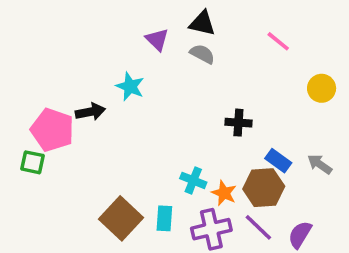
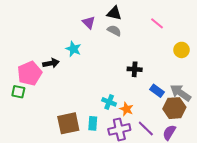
pink pentagon: (52, 130) -> (30, 73), turned 30
gray arrow: (320, 164) -> (180, 93), size x1.5
brown hexagon: (264, 188) -> (174, 108), moved
brown square: (121, 218) -> (68, 123), turned 35

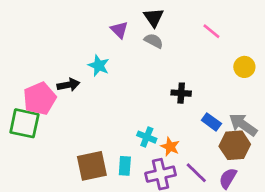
black triangle: (114, 13) -> (154, 17), turned 42
green square: (18, 92) -> (24, 123), size x1.6

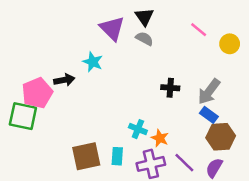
purple triangle: (119, 30) -> (112, 28), size x1.5
yellow circle: (244, 67) -> (230, 44), moved
blue rectangle: (211, 122) -> (209, 115), moved
gray arrow: (243, 125) -> (209, 92), moved, turned -88

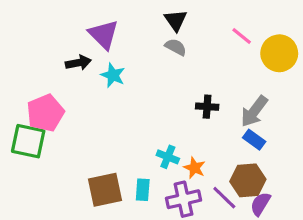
purple triangle: (112, 28) -> (103, 34), moved
yellow circle: (230, 44) -> (279, 53), size x1.5
black arrow: (64, 80) -> (78, 63), moved
brown hexagon: (221, 137) -> (248, 180), moved

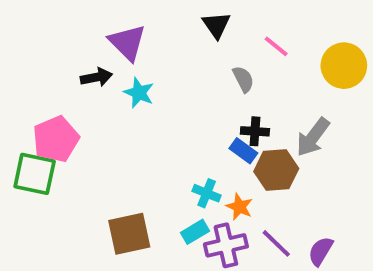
pink line: (242, 36) -> (276, 46), moved
gray semicircle: (176, 47) -> (243, 79), moved, turned 35
blue rectangle: (254, 140) -> (243, 151), moved
brown hexagon: (248, 180) -> (276, 170), moved
cyan rectangle: (143, 190) -> (195, 232), moved, turned 55

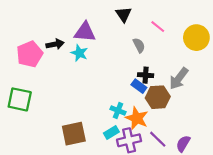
purple triangle: (127, 42) -> (85, 32), moved, turned -40
pink pentagon: (56, 139) -> (30, 54), moved
orange star: (239, 207) -> (137, 118), size x1.5

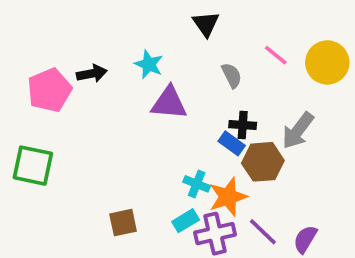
pink line: (158, 27) -> (276, 55), moved
purple triangle: (85, 32) -> (169, 103), moved
cyan star: (79, 53) -> (149, 64), moved
orange star: (137, 118) -> (228, 197), turned 30
brown square: (74, 134) -> (123, 223), size x0.7

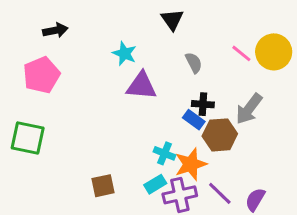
pink line: (276, 55) -> (241, 53), moved
black arrow: (92, 74) -> (55, 30), moved

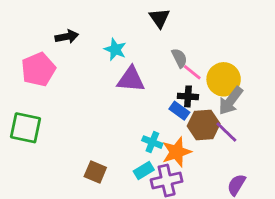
black arrow: (55, 30) -> (67, 37), moved
yellow circle: (274, 52) -> (224, 79), moved
pink line: (241, 53) -> (192, 72), moved
brown square: (103, 186) -> (95, 172), turned 35
purple line: (220, 193) -> (226, 132), moved

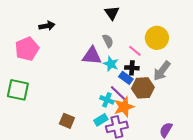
cyan star: (115, 49) -> (111, 64), moved
gray semicircle: (179, 58) -> (108, 41), moved
yellow circle: (224, 79) -> (157, 38), moved
purple line: (226, 132) -> (118, 93), moved

